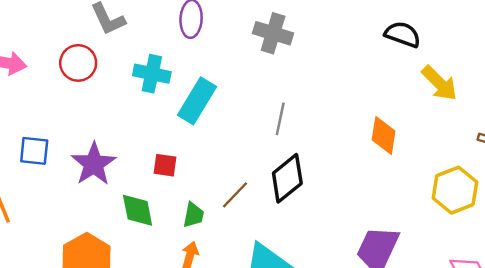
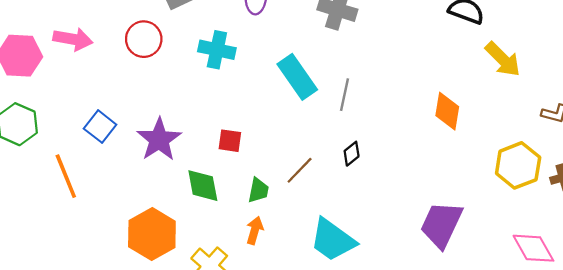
cyan rectangle: (197, 101) -> (297, 77), moved, turned -66
blue square: (34, 151) -> (100, 127), turned 32
black diamond: (287, 178) -> (352, 154), size x0.5

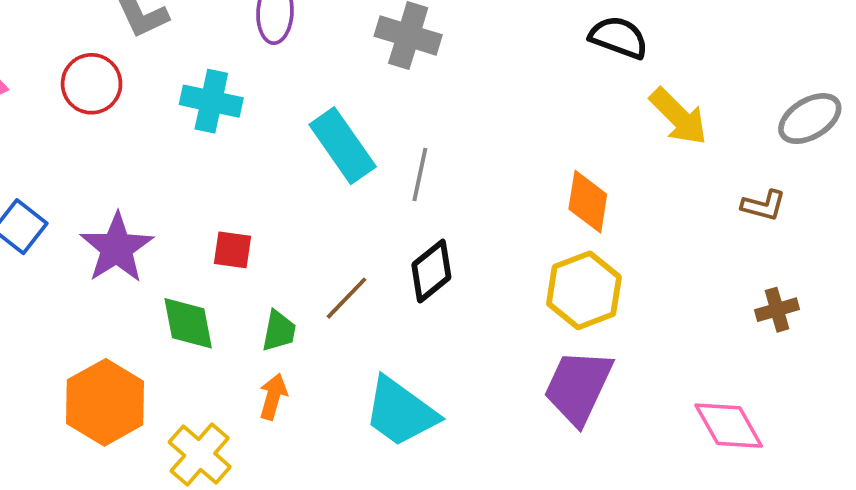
black diamond: (352, 154) -> (431, 271), size x1.5
yellow hexagon: (518, 165) -> (584, 290), moved

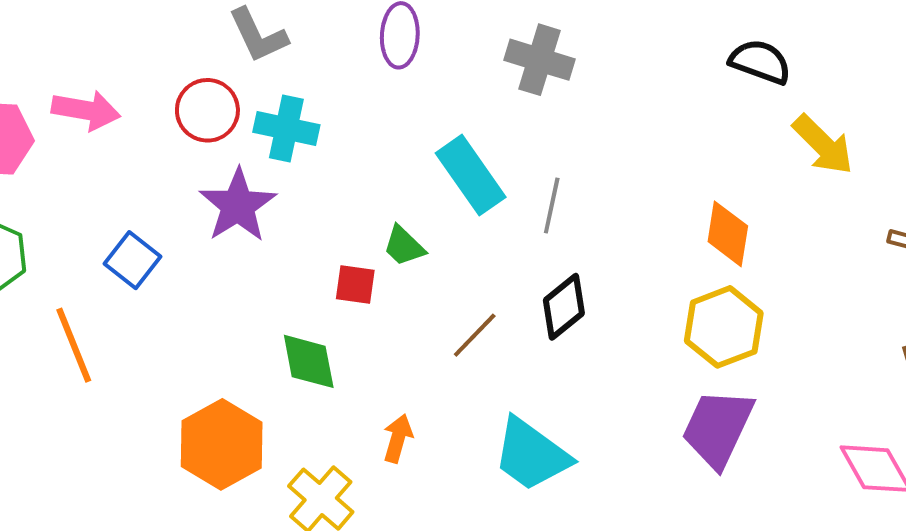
cyan cross: (211, 101) -> (286, 129), moved
purple star: (117, 248) -> (238, 205), moved
green trapezoid: (279, 331) -> (404, 246), moved, turned 123

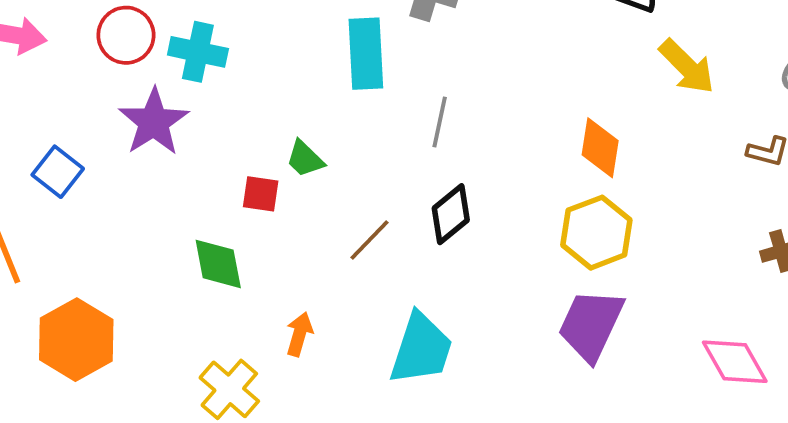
cyan rectangle: (471, 175) -> (366, 54), moved, turned 32
orange hexagon: (222, 444) -> (76, 340), moved
cyan trapezoid: (531, 455) -> (421, 349), turned -108

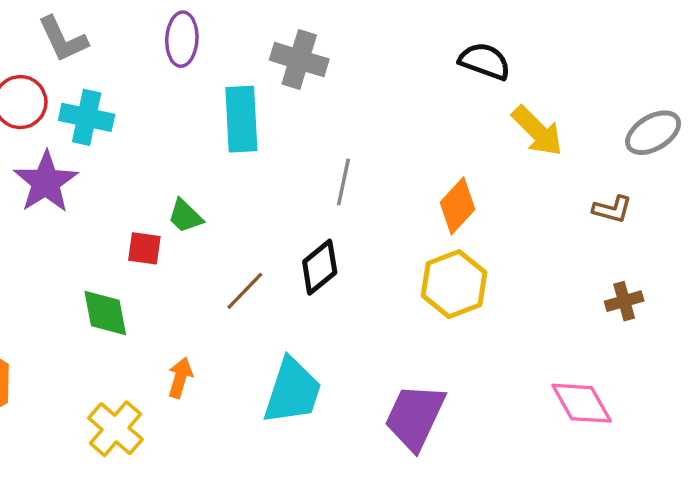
gray line: (440, 122) -> (343, 182), moved
orange diamond: (600, 148) -> (457, 206), turned 34
purple trapezoid: (591, 325) -> (415, 417), moved

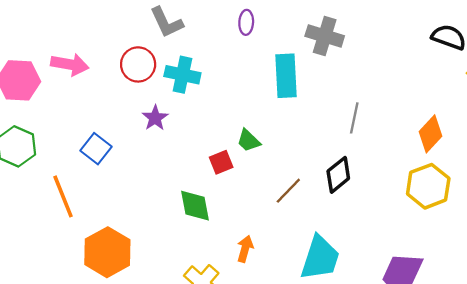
purple ellipse: (182, 39) -> (246, 22), size x0.7
purple star: (46, 182) -> (155, 118), size x0.6
red square: (144, 248) -> (221, 162), turned -30

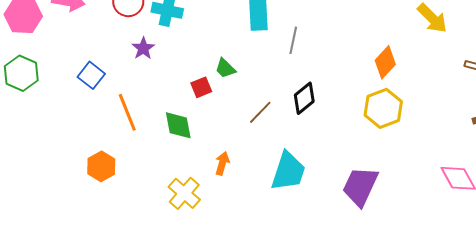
gray line: (354, 118) -> (293, 40), moved
orange line: (63, 196) -> (127, 112), moved
orange hexagon: (107, 252) -> (101, 166), size x0.7

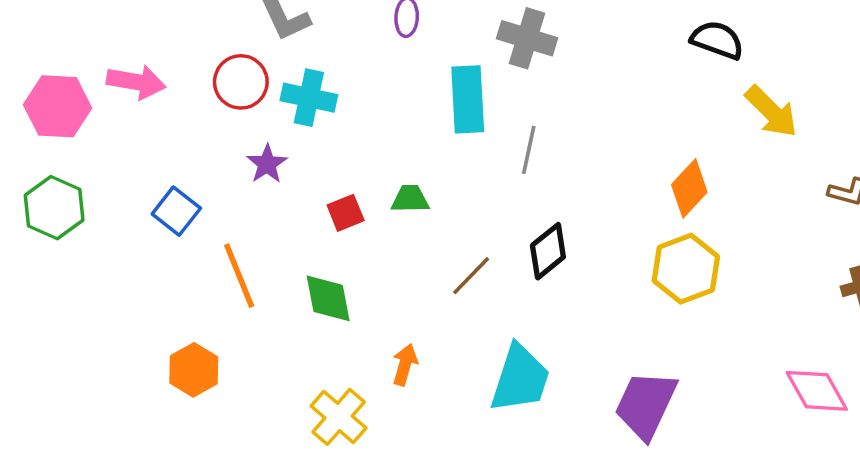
green trapezoid: (225, 68) -> (410, 199), turned 135
red square: (201, 87) -> (346, 213), moved

